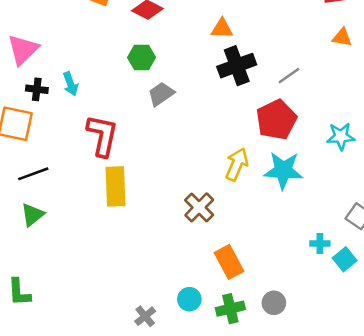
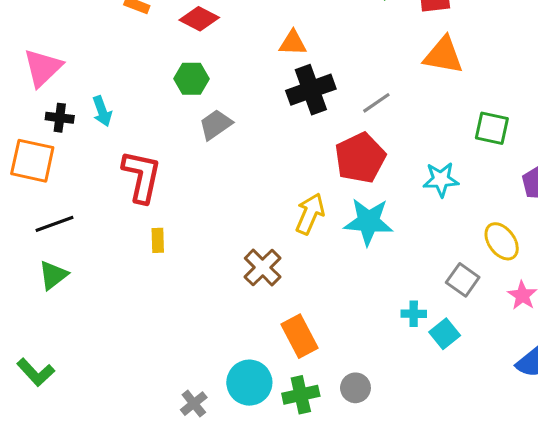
orange triangle: (342, 37) -> (443, 55), size x1.6
yellow rectangle: (116, 186) -> (158, 240), size x0.5
green L-shape: (19, 292) -> (36, 372), turned -40
cyan circle: (189, 299) -> (249, 383), size x1.5

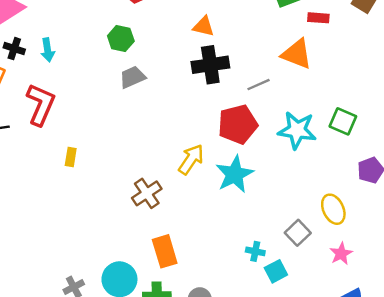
orange triangle: (443, 55) -> (297, 54), moved
red L-shape: (142, 176) -> (41, 104), moved
cyan star: (441, 179) -> (297, 130), moved, size x1.4
cyan star: (368, 222) -> (235, 174), turned 30

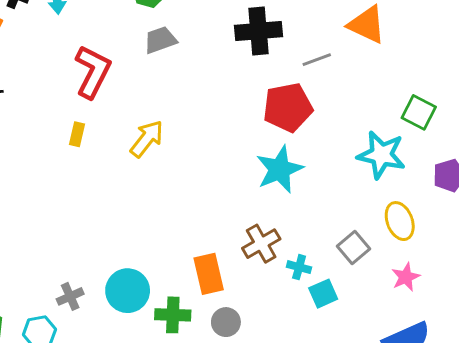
red L-shape: (41, 104) -> (93, 72), moved
cyan star: (297, 130) -> (381, 155), moved
yellow arrow: (191, 159) -> (147, 139), moved
brown cross: (147, 193) -> (261, 244), moved
orange rectangle: (165, 251) -> (209, 274), moved

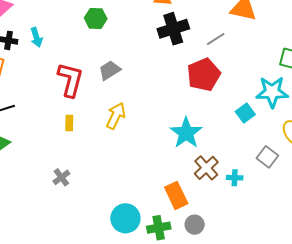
gray trapezoid: (160, 40) -> (110, 70), moved
cyan star: (280, 169) -> (186, 133), moved
cyan square: (323, 294) -> (245, 113), moved
gray cross: (70, 296) -> (61, 177), moved

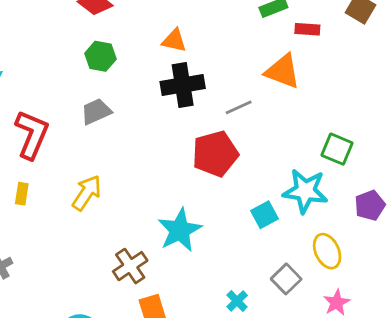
green hexagon: (96, 18) -> (100, 56), moved
gray trapezoid: (110, 70) -> (96, 111), moved
brown cross: (206, 168) -> (130, 266), moved
cyan cross: (235, 178) -> (237, 301), turned 35

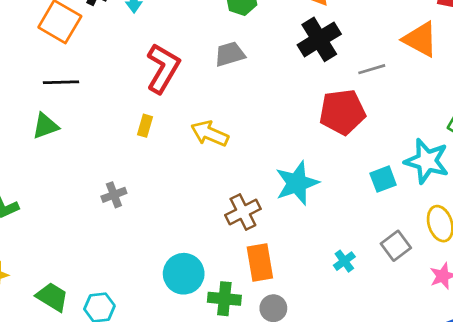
black cross: (183, 85) -> (319, 39), turned -30
yellow arrow: (87, 193) -> (210, 134), turned -108

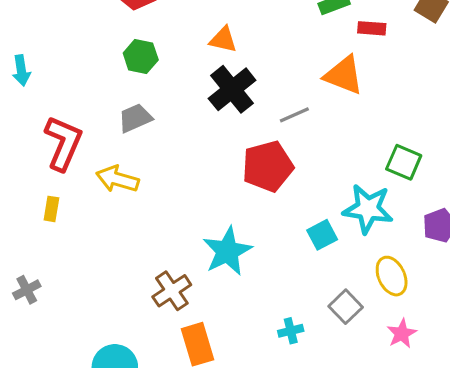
yellow arrow: (210, 134) -> (117, 179), moved
cyan cross: (344, 261) -> (291, 331), turned 30

